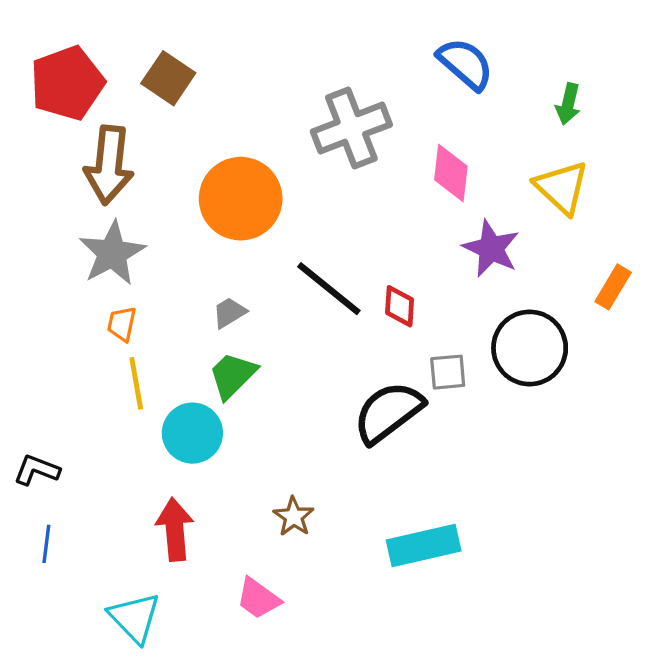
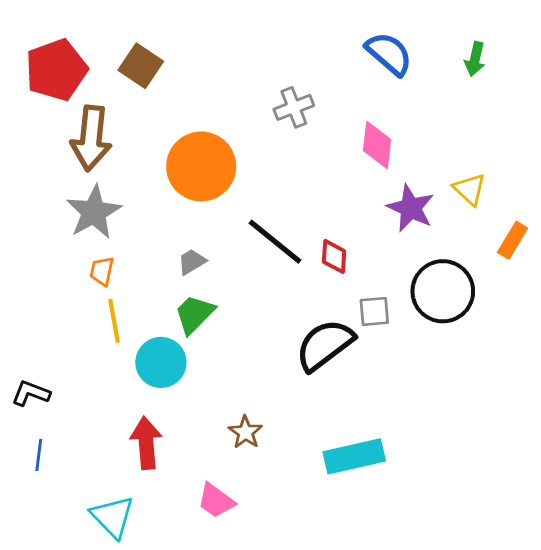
green arrow: (568, 104) -> (475, 59), moved
gray cross: (351, 128) -> (294, 107), size x0.6
yellow triangle: (562, 187) -> (470, 189), moved, size x0.7

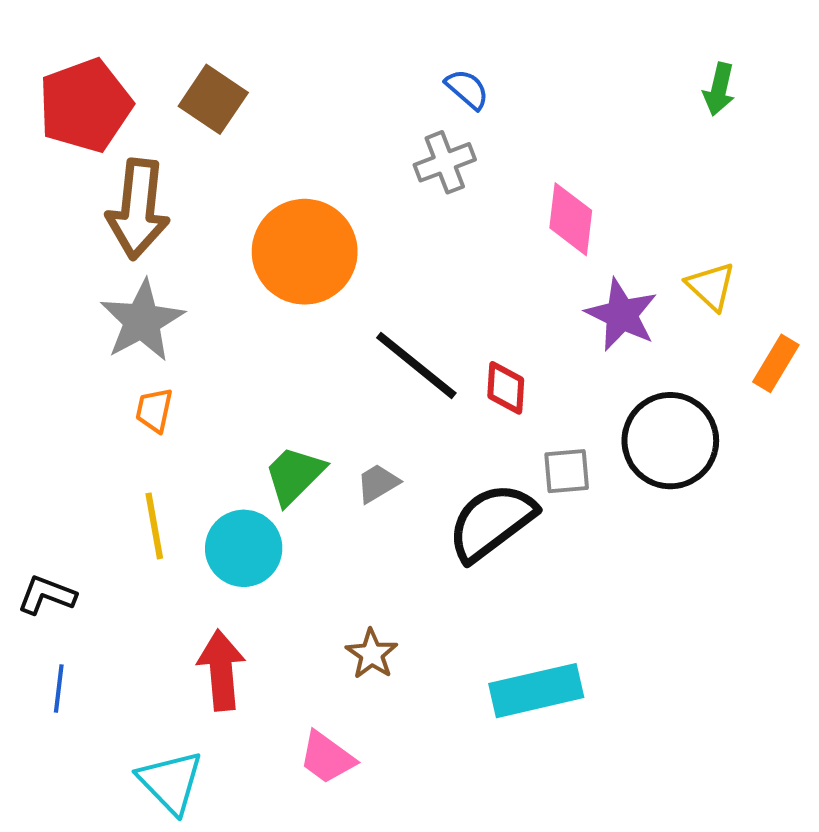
blue semicircle: (389, 54) -> (467, 89), moved, size x0.6
gray trapezoid: (192, 262) -> (378, 483), moved
yellow line: (114, 321) -> (154, 526), moved

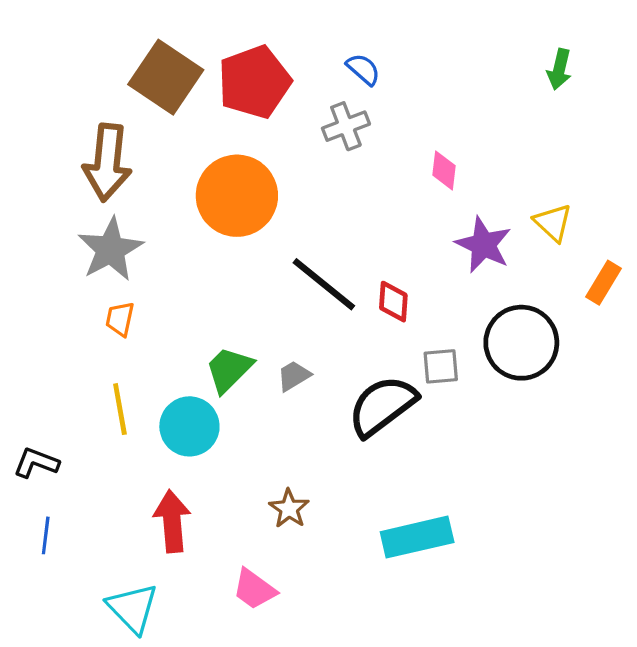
brown square: (213, 99) -> (166, 77), size x1.4
red pentagon: (85, 105) -> (254, 82), moved
pink diamond: (571, 219) -> (444, 170), size x0.7

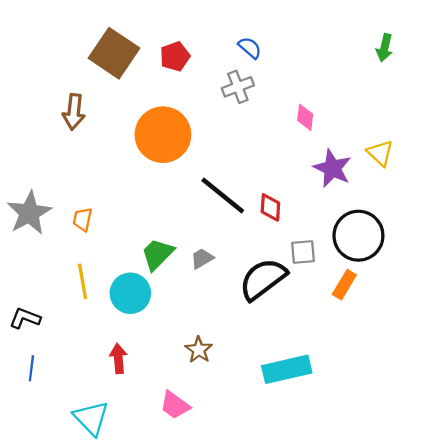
red pentagon: (254, 82) -> (175, 56), size x0.6
brown arrow: (107, 163) -> (74, 112), size x0.7
gray star: (110, 249) -> (29, 213), moved
orange rectangle: (604, 283) -> (344, 285), moved
red arrow: (172, 521) -> (118, 358), size x0.7

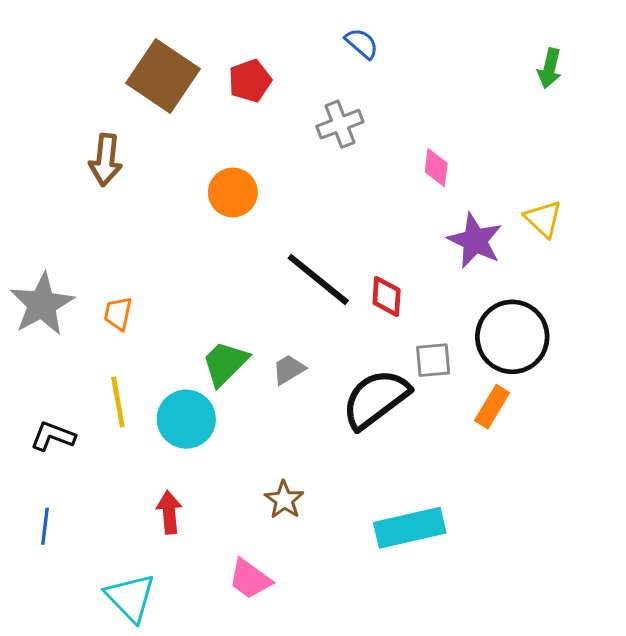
blue semicircle: (250, 48) -> (362, 43), moved
orange circle: (163, 135) -> (233, 192), size x0.6
black L-shape: (25, 318) -> (53, 436), moved

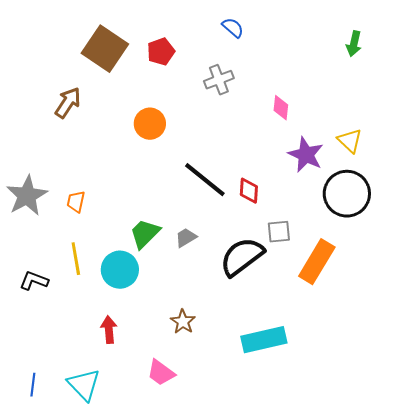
brown arrow: (106, 160) -> (68, 103), turned -152
black circle: (512, 337) -> (347, 194), moved
orange rectangle: (492, 407) -> (317, 262), size x1.6
blue line: (45, 526) -> (33, 385), moved

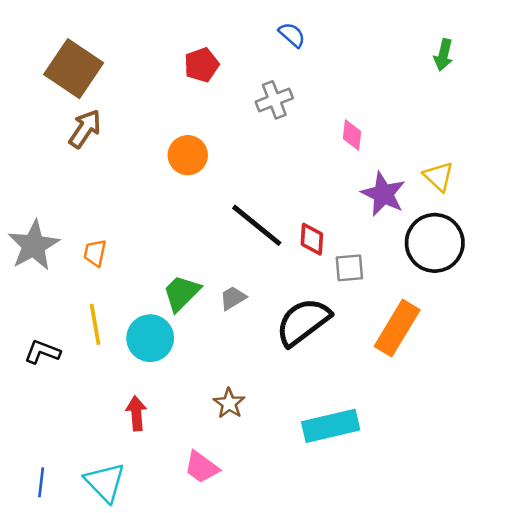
brown square: (105, 49) -> (74, 69), moved
gray square: (279, 232) -> (349, 268), moved

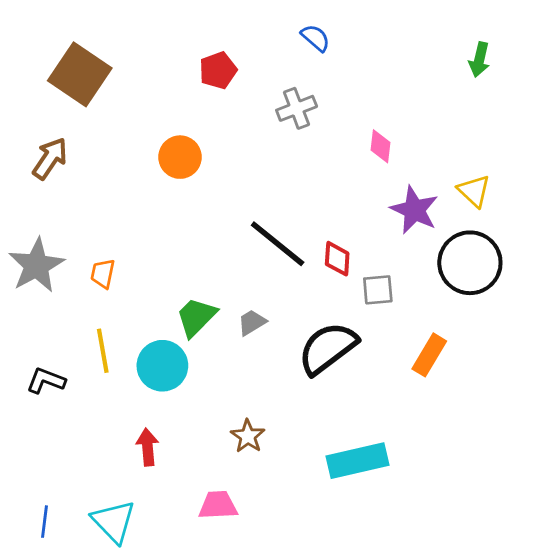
brown arrow: (85, 129) -> (50, 158), moved
orange circle: (188, 155) -> (180, 157), moved
orange rectangle: (397, 328) -> (429, 355), size x0.7
pink trapezoid: (202, 467) -> (218, 505), turned 141

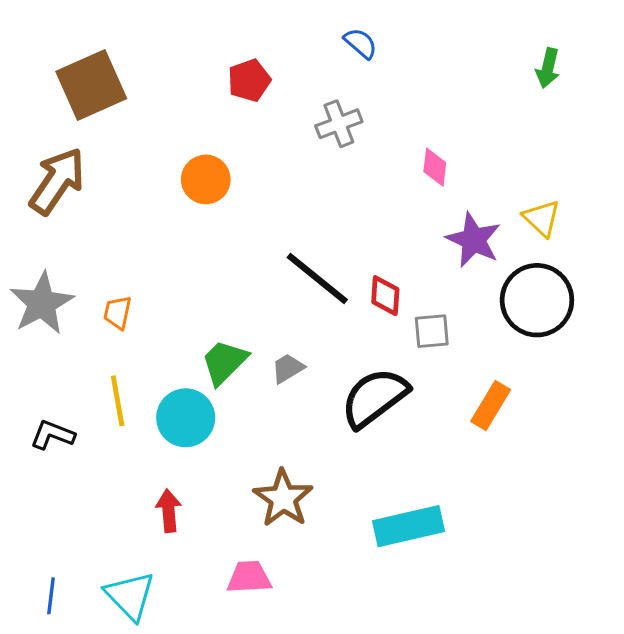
brown square: (80, 74) -> (91, 85), turned 32
brown arrow: (50, 158) -> (57, 181), size x1.4
brown star: (248, 436) -> (283, 498), size x1.5

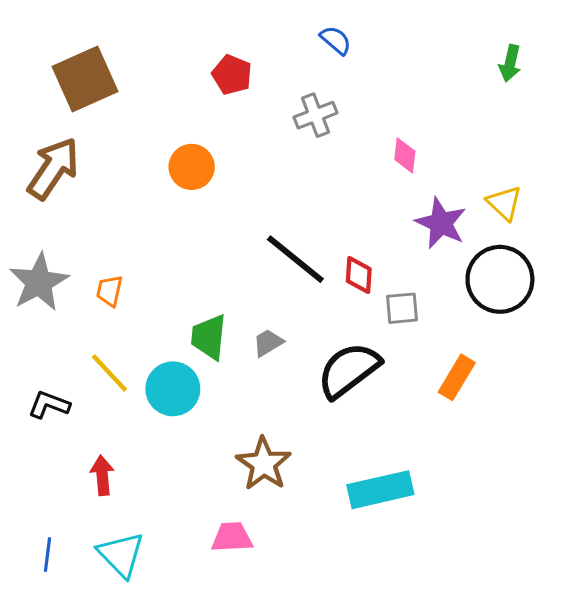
red pentagon: (249, 80) -> (232, 75), turned -30
green trapezoid: (224, 362) -> (209, 337), turned -39
yellow line: (118, 401) -> (109, 373), turned -33
red arrow: (169, 511) -> (102, 475), moved

